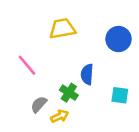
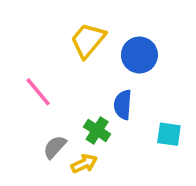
yellow trapezoid: (62, 29) -> (88, 40), turned -40
blue circle: (119, 39) -> (139, 55), moved

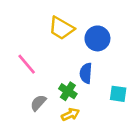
yellow trapezoid: (88, 40) -> (61, 28), turned -100
yellow arrow: (84, 164) -> (70, 114), moved

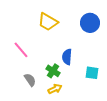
blue circle: (97, 38) -> (90, 23), moved
gray semicircle: (38, 103) -> (30, 80), turned 104

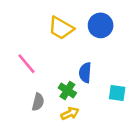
blue circle: (90, 23) -> (101, 25), moved
gray semicircle: (30, 80) -> (38, 102), turned 48

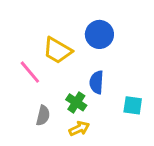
blue circle: (101, 25) -> (99, 34), moved
yellow trapezoid: (61, 28) -> (57, 50), moved

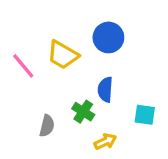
pink line: (30, 72) -> (23, 66), moved
yellow arrow: (79, 129) -> (105, 142), moved

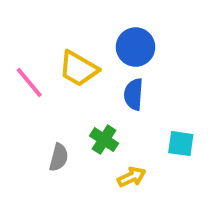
blue semicircle: (105, 90) -> (134, 94), moved

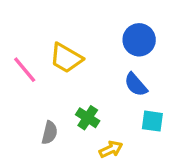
blue circle: (136, 47) -> (139, 40), moved
blue semicircle: (134, 94) -> (136, 85), moved, turned -45

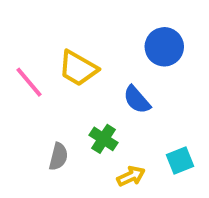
blue semicircle: (136, 85) -> (137, 100), moved
cyan square: (152, 121) -> (180, 160), moved, turned -30

